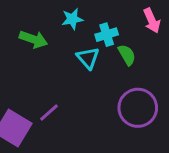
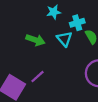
green arrow: (33, 39) -> (35, 40), moved

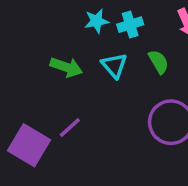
cyan cross: (77, 23) -> (130, 25), moved

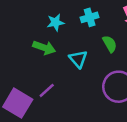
cyan star: (96, 21) -> (56, 22), moved
cyan triangle: (114, 65) -> (78, 59), moved

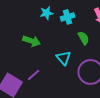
cyan star: (56, 22) -> (47, 13), moved
cyan triangle: (78, 59) -> (64, 58), moved

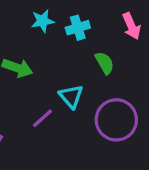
purple line: (34, 75) -> (43, 118), moved

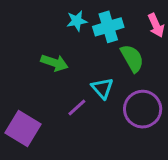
cyan cross: (78, 28) -> (108, 27), size x1.4
green semicircle: (105, 63) -> (132, 58), size x1.4

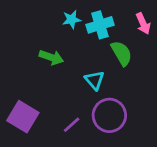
purple line: (77, 108) -> (72, 125), moved
purple circle: (143, 109) -> (109, 115), moved

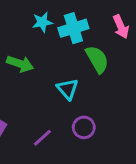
purple circle: (109, 115) -> (84, 127), size x0.6

